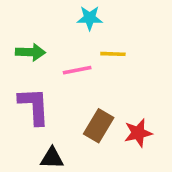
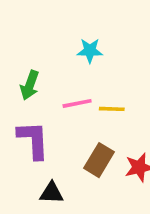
green arrow: (30, 52) -> (30, 85), turned 108
yellow line: (113, 54) -> (112, 109), moved

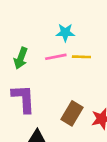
pink line: (77, 103) -> (56, 57), moved
yellow line: (112, 109) -> (81, 57), moved

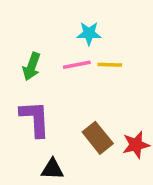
brown rectangle: (72, 113) -> (98, 138), turned -70

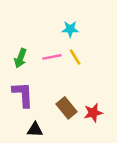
cyan star: (89, 33) -> (70, 29), moved
yellow line: (110, 65) -> (75, 57), turned 56

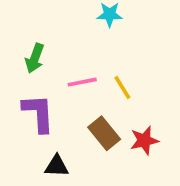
pink line: (52, 57) -> (82, 82), moved
yellow line: (75, 57) -> (122, 88), moved

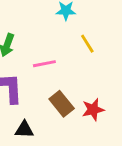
yellow line: (122, 88) -> (87, 44), moved

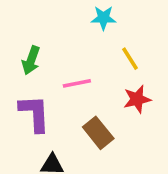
red star: (93, 110) -> (137, 99), moved

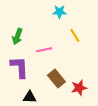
red star: (137, 99) -> (79, 88), moved

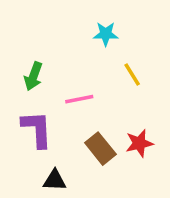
red star: (79, 88) -> (139, 143), moved

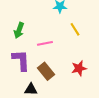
brown rectangle: (100, 149) -> (46, 71), moved

